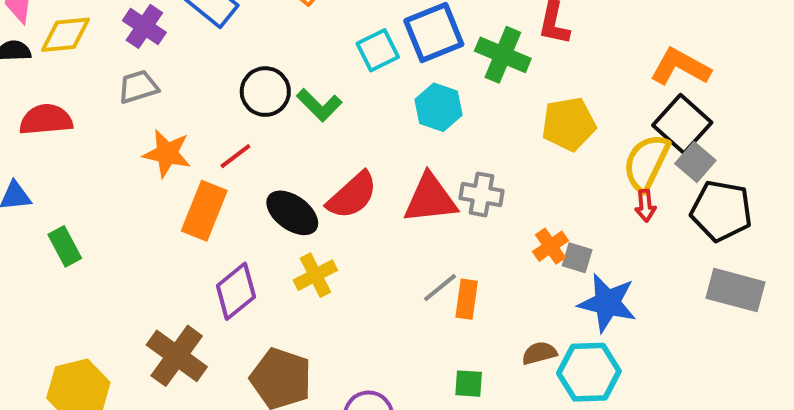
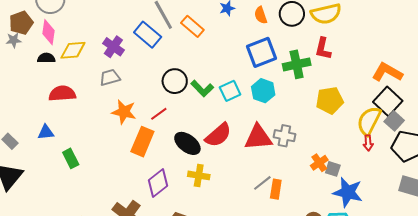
cyan square: (378, 50) -> (230, 91), moved
green cross: (503, 55) -> (297, 64), turned -36
yellow cross: (315, 275) -> (199, 175), turned 35

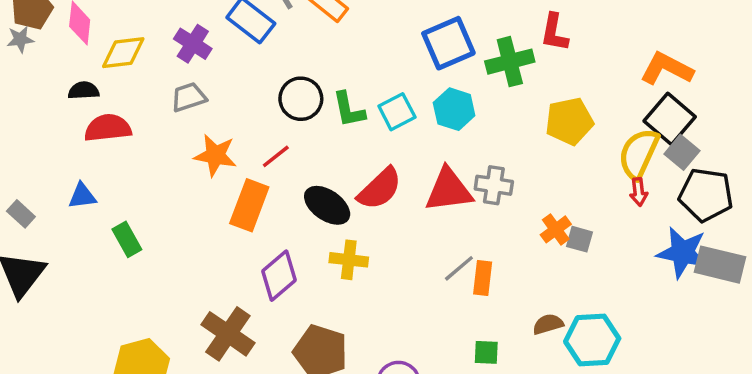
black semicircle: (46, 58) -> (84, 91), moved
green L-shape: (202, 88) -> (349, 110), turned 35
blue star: (348, 192) -> (683, 253), moved

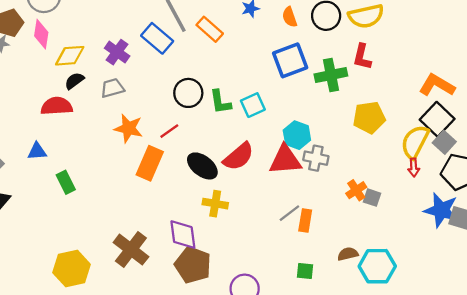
black semicircle: (84, 91) -> (74, 81), moved, turned -36
cyan hexagon: (454, 109) -> (297, 135), moved
purple diamond: (279, 276) -> (183, 235), moved, turned -60

